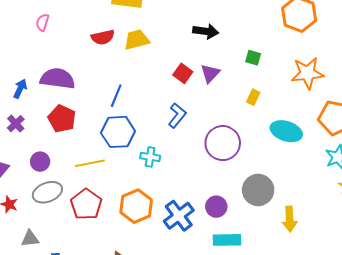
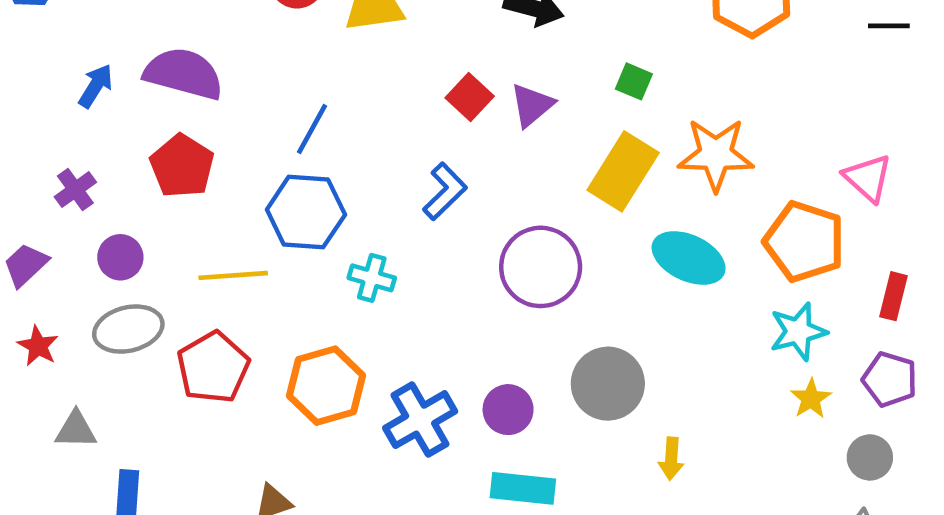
orange star: (307, 73) -> (716, 155), moved
yellow rectangle: (253, 97) -> (623, 171), size x2.0
purple cross: (16, 124) -> (75, 190), moved
yellow arrow: (290, 219) -> (671, 459), size x0.7

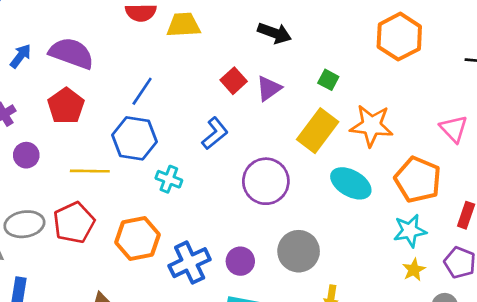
pink triangle: (868, 178) -> (454, 129), moved
gray ellipse: (128, 329) -> (24, 224), moved

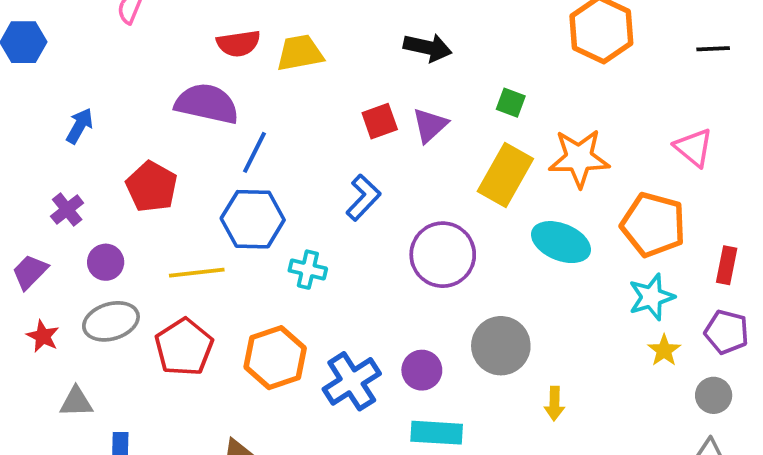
purple semicircle: (71, 53) -> (207, 104), moved
red square: (234, 81) -> (380, 121), turned 30
gray ellipse: (24, 224) -> (111, 321), moved

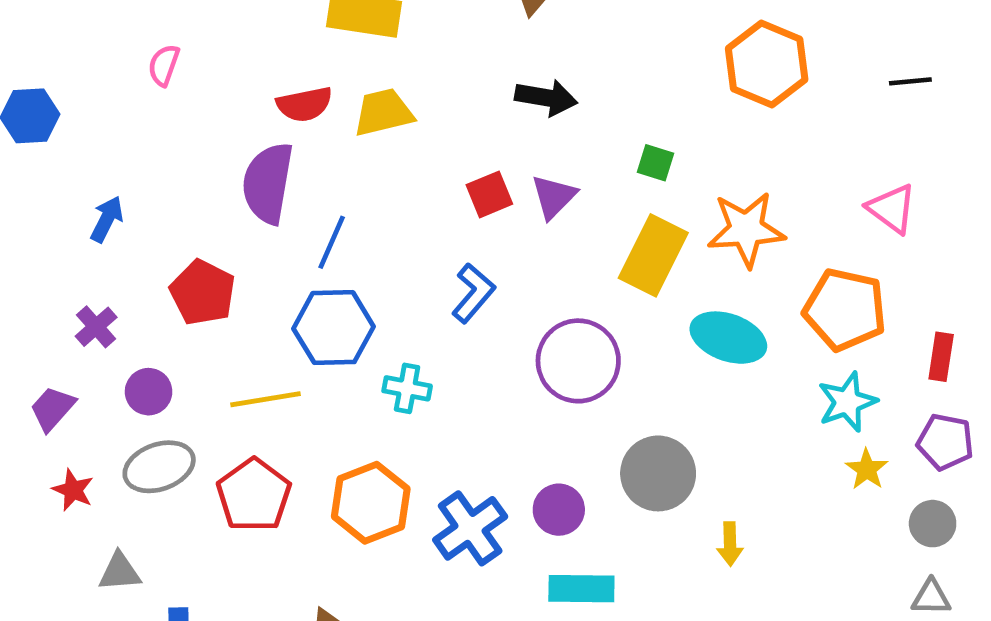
purple semicircle: (207, 104) -> (268, 183), turned -90

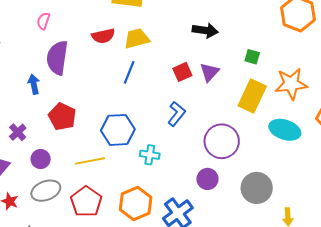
purple semicircle: (268, 183) -> (57, 58), moved
blue arrow: (107, 219) -> (34, 84), moved, turned -36
blue line: (332, 242) -> (129, 72), moved
purple circle: (559, 510) -> (207, 179), moved

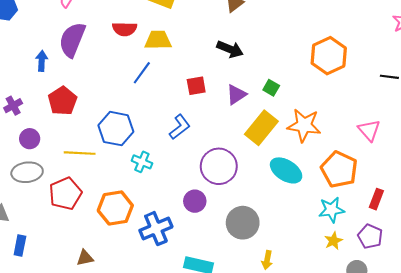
purple triangle: (210, 72) -> (236, 95), moved

